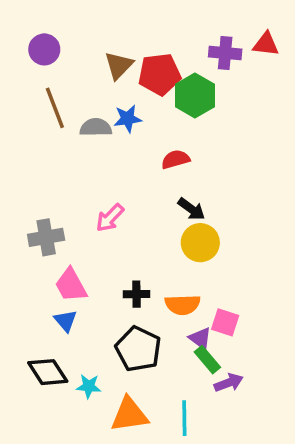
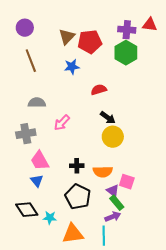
green hexagon: (195, 96) -> (126, 53), moved
gray semicircle: (96, 127) -> (37, 103), moved
purple arrow: (229, 383) -> (113, 217), moved

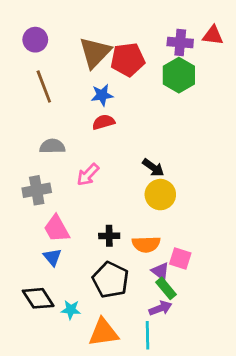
brown triangle: (67, 37) -> (95, 52), size x1.4
red semicircle: (99, 90) -> (103, 122), moved

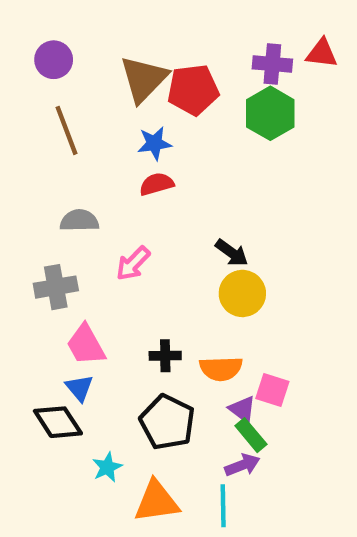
black diamond: (38, 298) -> (58, 422), moved
cyan star: (71, 310) -> (107, 467), turned -30

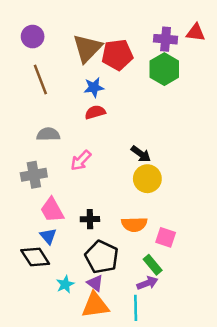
black cross: (165, 356) -> (90, 219), moved
purple triangle: (242, 409) -> (95, 283), moved

